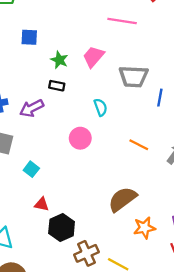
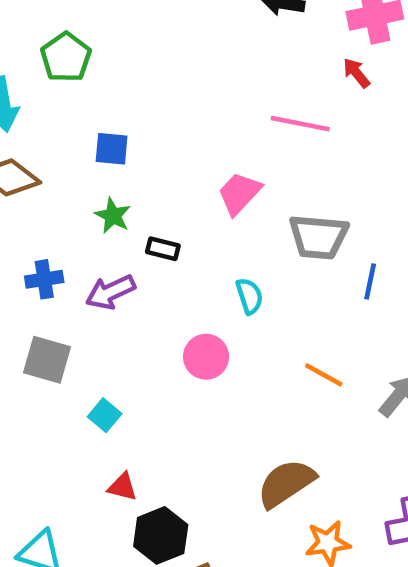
green star: (59, 60) -> (113, 216), moved

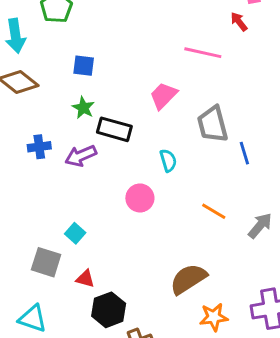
gray trapezoid: (319, 237) -> (213, 124), turned 69
black rectangle: (163, 249) -> (114, 129), size x1.6
blue line: (370, 281) -> (244, 153), turned -30
gray square: (47, 360) -> (46, 262), moved

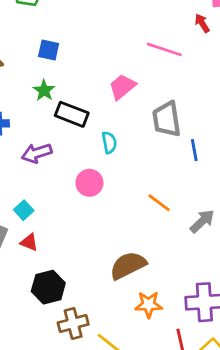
purple arrow: (81, 156) -> (37, 153), moved
cyan semicircle: (168, 160) -> (109, 142), moved
red triangle: (85, 279) -> (29, 242), moved

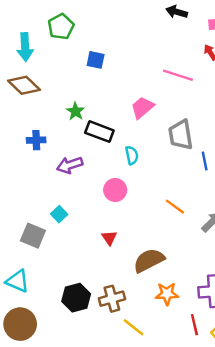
blue square: (49, 50) -> (96, 60), moved
red triangle: (29, 242) -> (109, 238), moved, turned 35
black hexagon: (48, 287) -> (76, 298), moved
brown cross: (73, 324) -> (112, 299), moved

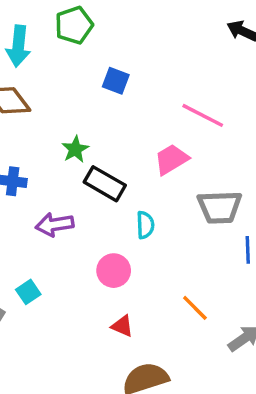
pink line: (178, 75) -> (203, 115), moved
gray trapezoid: (181, 135) -> (220, 207), turned -92
red triangle: (109, 238) -> (122, 326), moved, turned -42

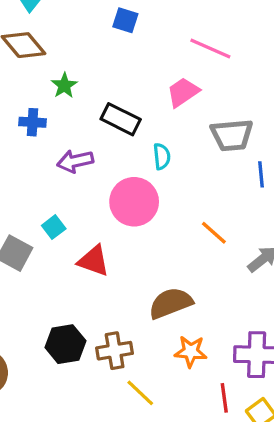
green star: (75, 149) -> (64, 86), moved
pink circle: (114, 271) -> (134, 202), size x1.5
red triangle: (122, 326) -> (94, 261), moved, size x1.5

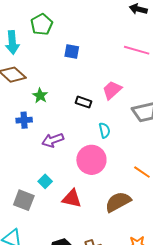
pink line: (210, 48) -> (137, 50), moved
black rectangle: (121, 119) -> (83, 102), moved, size x0.7
brown semicircle: (171, 303) -> (118, 202), moved

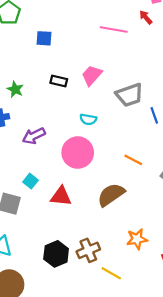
black rectangle: (83, 102) -> (59, 81), moved
cyan semicircle: (104, 130) -> (88, 119), turned 119

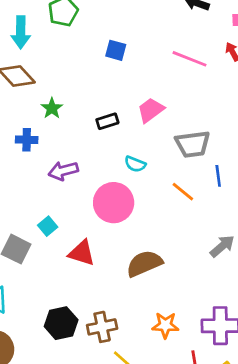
blue square: (44, 38) -> (116, 50), moved
black rectangle: (59, 81) -> (107, 121), moved, turned -42
orange line: (133, 160) -> (183, 192), moved

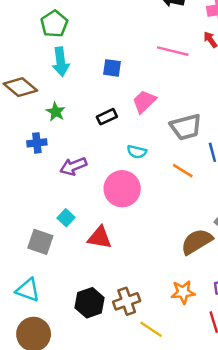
cyan arrow: (21, 32) -> (61, 62), moved
blue square: (116, 50) -> (112, 68), moved
brown semicircle: (144, 263) -> (197, 242), moved

